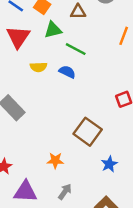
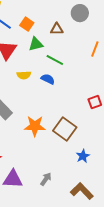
orange star: (55, 160) -> (35, 126), moved, size x1.5

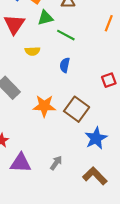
blue semicircle: (48, 79) -> (65, 65), moved, turned -104
blue star: (83, 156) -> (96, 138), size x1.5

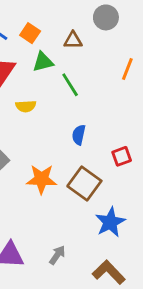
green line: (66, 35) -> (70, 85), turned 30
blue semicircle: (65, 65) -> (79, 135), moved
red square: (109, 80) -> (122, 156), moved

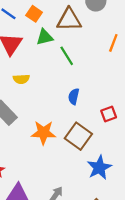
brown triangle: (73, 40) -> (69, 20), size x1.6
yellow semicircle: (26, 106) -> (21, 79), moved

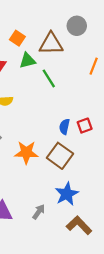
blue semicircle: (74, 97) -> (64, 127), moved
red square: (109, 114) -> (85, 126), moved
blue star: (99, 168) -> (67, 194), moved

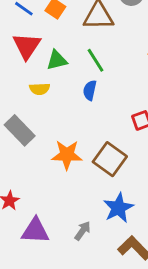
green triangle: (27, 61) -> (57, 60), moved
blue semicircle: (64, 127) -> (90, 90), moved

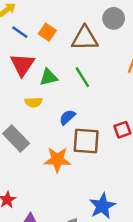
blue semicircle: (90, 90) -> (67, 117), moved, turned 36
brown square: (110, 159) -> (86, 141), moved, turned -32

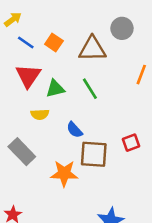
blue semicircle: (67, 117) -> (74, 130), turned -90

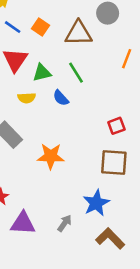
blue semicircle: (74, 130) -> (61, 98), moved
brown square: (94, 154) -> (114, 162), moved

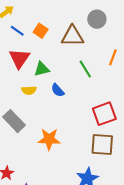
green line: (76, 73) -> (85, 69), moved
red square: (116, 126) -> (104, 114), size x1.6

